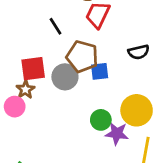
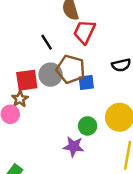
gray circle: (65, 77) -> (51, 75), moved
purple star: (117, 133) -> (74, 147), moved

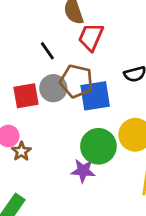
blue square: (86, 82) -> (95, 96), size x1.6
brown star: (20, 99) -> (21, 151), moved
green circle: (88, 126) -> (98, 146), size x1.6

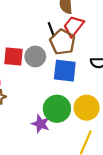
black line: (47, 51) -> (51, 29), moved
brown pentagon: (76, 81) -> (62, 42), moved

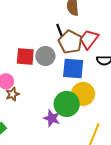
red trapezoid: (74, 26) -> (89, 39), moved
yellow circle: (87, 108) -> (83, 94), moved

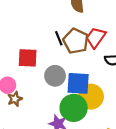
black line: (60, 31) -> (59, 38), moved
gray circle: (45, 56) -> (55, 76), moved
blue square: (73, 69) -> (78, 83), moved

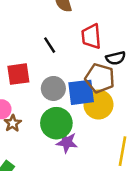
red trapezoid: (96, 38) -> (91, 36), turned -30
brown pentagon: (76, 41) -> (100, 78), moved
green circle: (74, 108) -> (56, 123), moved

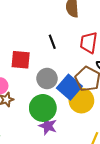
blue square: (81, 92) -> (69, 87), turned 35

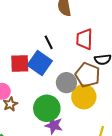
gray circle: (47, 79) -> (66, 83), moved
blue square: (69, 87) -> (40, 63), moved

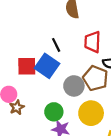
yellow circle: (84, 97) -> (91, 113), moved
green circle: (47, 108) -> (54, 112), size x0.7

